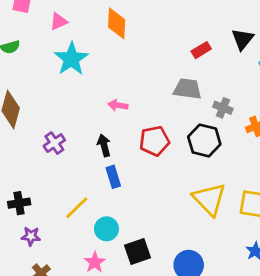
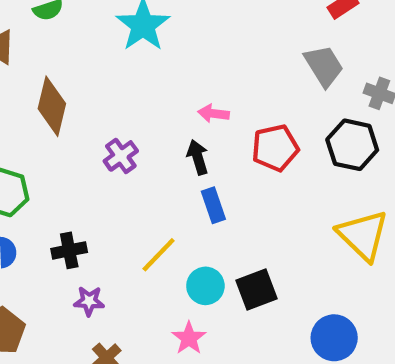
gray trapezoid: (187, 89) -> (324, 66), turned 52
pink arrow: (118, 105) -> (214, 114), moved
black square: (137, 251) -> (256, 290), moved

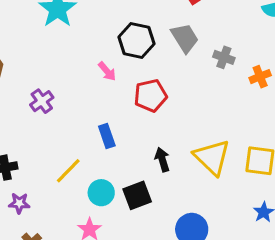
pink arrow: (214, 114) -> (107, 71), turned -138
black hexagon: (352, 145) -> (136, 40), moved
black arrow: (198, 157) -> (162, 160), moved

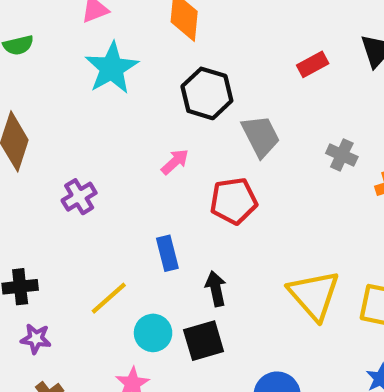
gray trapezoid: (185, 38) -> (261, 136), moved
black hexagon: (136, 40) -> (207, 93), moved
pink arrow: (107, 71) -> (175, 162), turned -96
black arrow: (162, 160) -> (216, 289), moved

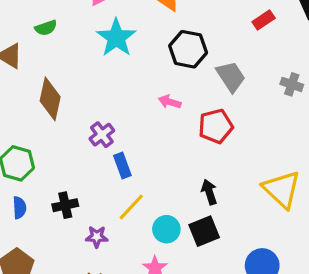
pink arrow: (175, 162) -> (170, 102), turned -115
blue rectangle: (167, 253) -> (122, 166), moved
purple star: (36, 339) -> (97, 237), moved

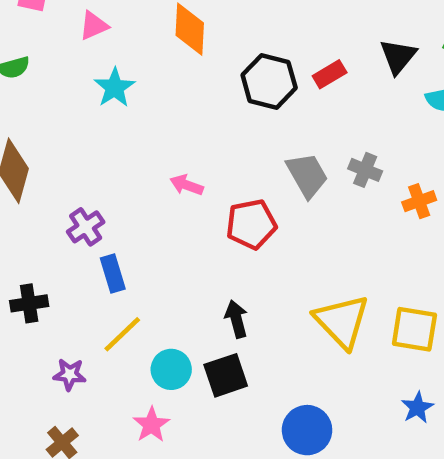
cyan star: (116, 38) -> (115, 88), size x0.7
black hexagon: (188, 49) -> (269, 81), moved
gray trapezoid: (231, 77) -> (307, 175), moved
black cross: (65, 205) -> (29, 303), moved

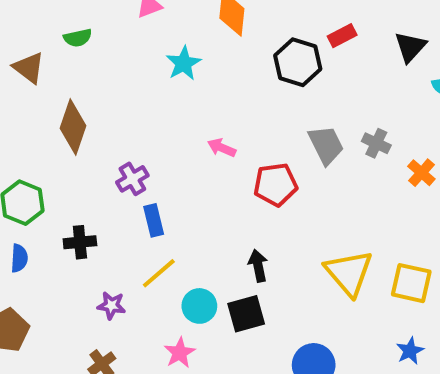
red rectangle: (330, 74) -> (342, 36), moved
cyan star: (115, 88) -> (184, 63), moved
orange cross: (419, 201) -> (421, 173), turned -32

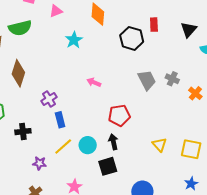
red rectangle: (342, 36) -> (154, 25), turned -64
green semicircle: (78, 38) -> (20, 28), size x1.6
red pentagon: (275, 185) -> (119, 115), moved
yellow triangle: (349, 273) -> (159, 145), size x0.6
cyan circle: (199, 306) -> (88, 145), moved

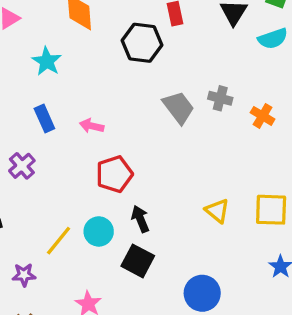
red pentagon: (119, 115) -> (114, 174), moved
blue rectangle: (60, 120) -> (44, 118), moved
black square: (108, 166) -> (138, 261), turned -36

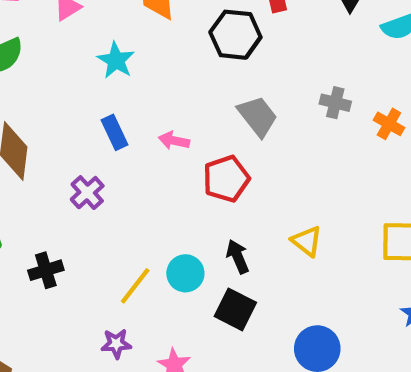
gray trapezoid: (178, 107) -> (258, 116), moved
red pentagon: (114, 174) -> (226, 179), moved
yellow triangle: (217, 211) -> (307, 241), moved
purple star: (24, 275) -> (116, 344), moved

